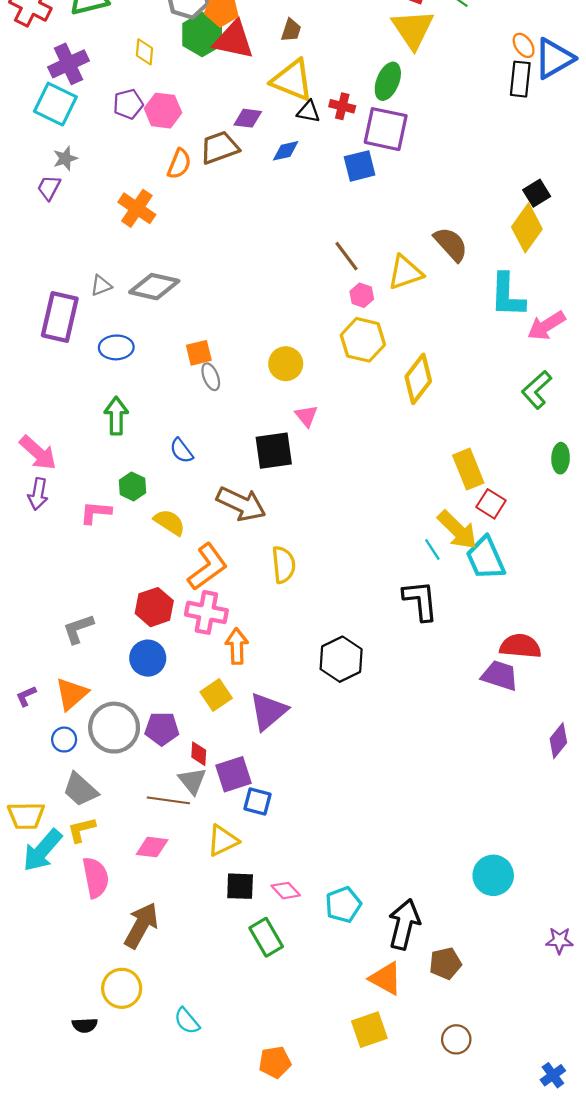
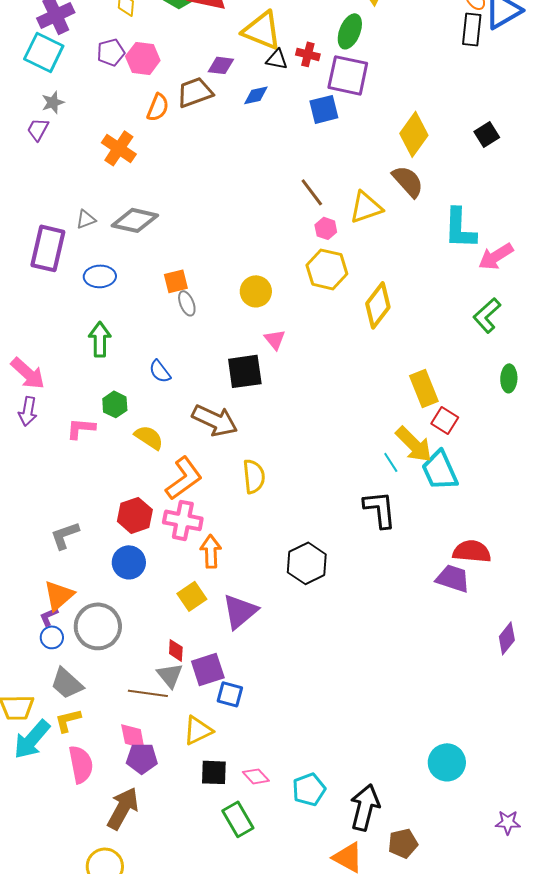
yellow diamond: (527, 228) -> (414, 134), moved
purple L-shape: (26, 696) -> (49, 616), moved
purple pentagon: (162, 729) -> (142, 758), moved
pink diamond: (152, 847) -> (133, 736), turned 72

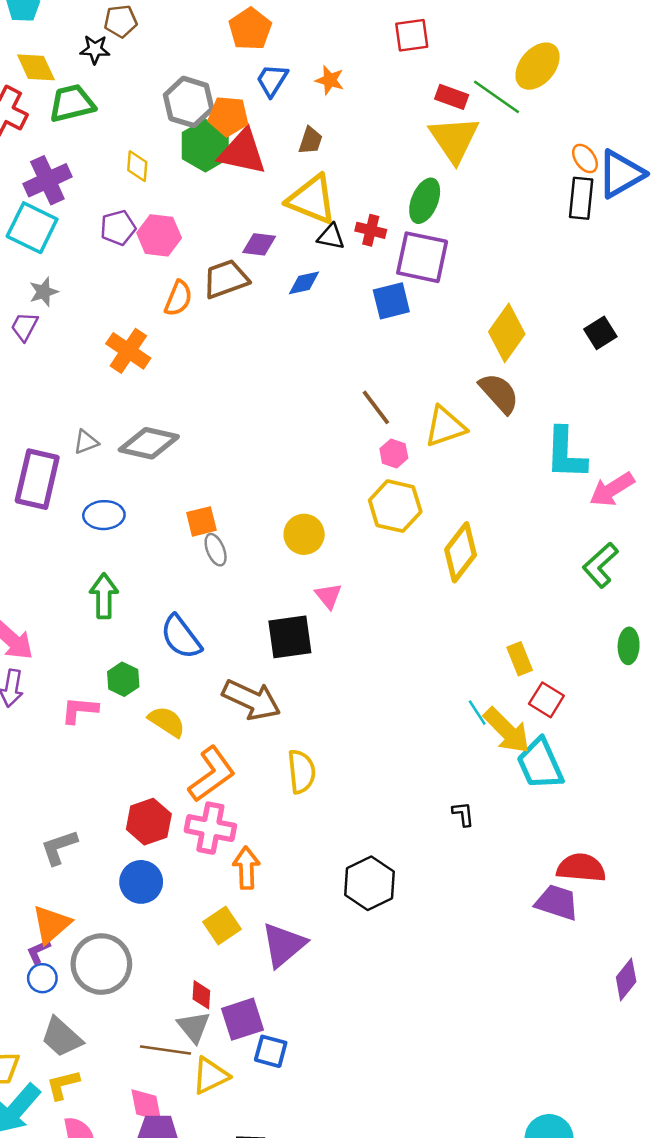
blue semicircle: (160, 371) -> (181, 637), size x1.5
yellow rectangle: (424, 388) -> (520, 659), size x0.7
cyan line: (391, 462) -> (477, 713), moved
black L-shape: (380, 509) -> (463, 814), size x0.5
yellow triangle: (198, 730) -> (210, 1076), moved

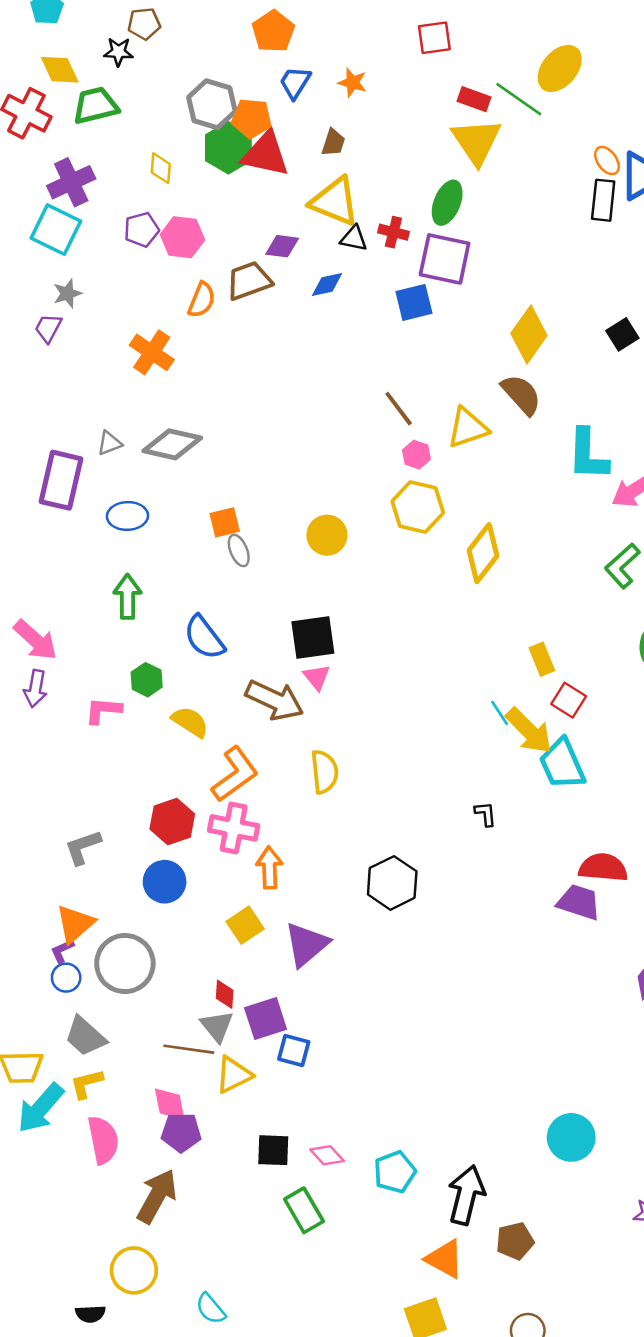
pink triangle: (328, 596) -> (317, 677), moved

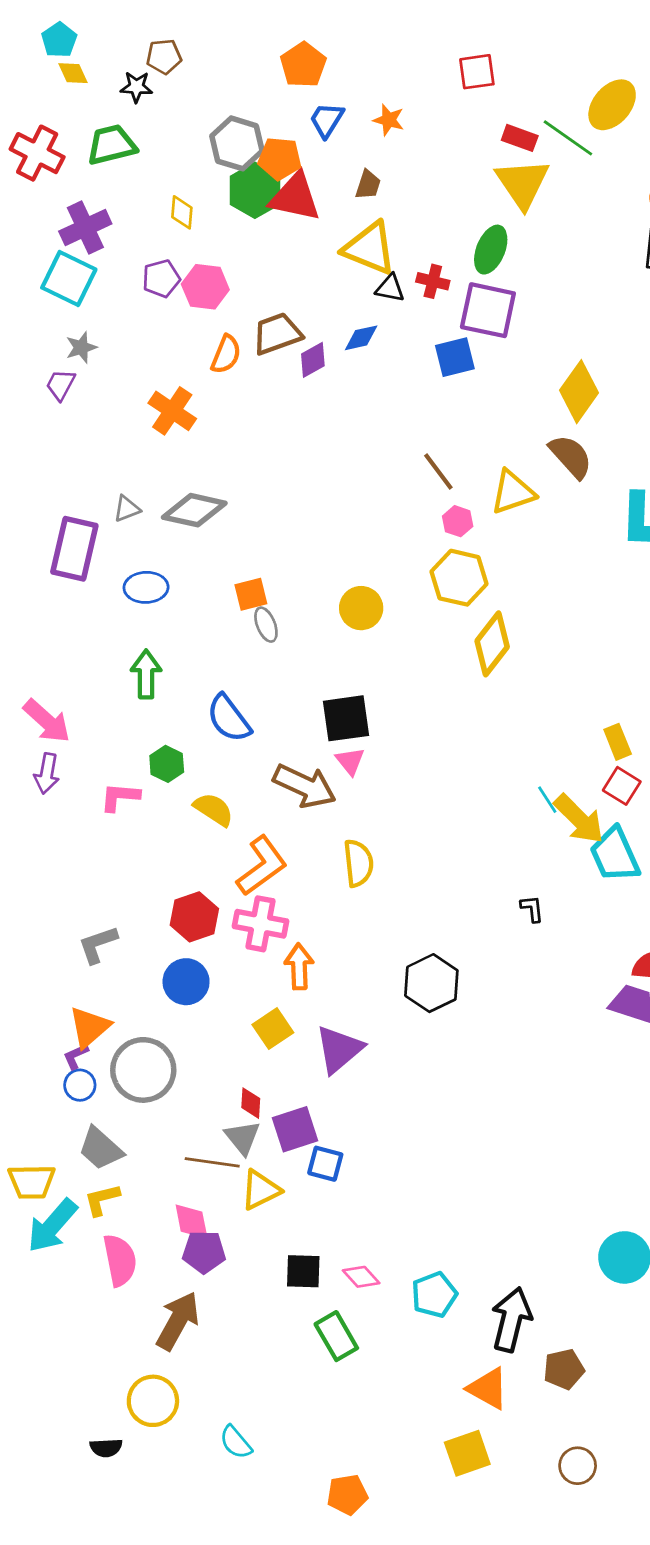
yellow diamond: (60, 70) -> (73, 73), moved, size x0.7
purple diamond: (282, 246) -> (313, 360), moved, turned -36
yellow diamond: (483, 553) -> (492, 644), moved
yellow rectangle: (542, 659) -> (618, 742), moved

